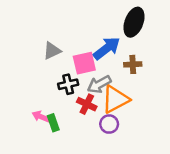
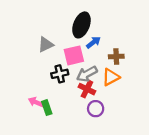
black ellipse: (134, 22) -> (81, 25), moved
blue arrow: (107, 48) -> (93, 42), size x0.6
orange triangle: (115, 99) -> (111, 77), moved, size x0.7
red cross: (87, 104) -> (87, 89), moved

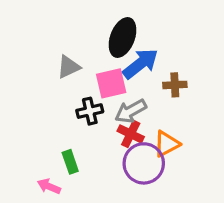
blue arrow: (93, 42) -> (140, 64), size x1.6
orange triangle: (111, 77) -> (167, 144), moved
pink arrow: (36, 102) -> (49, 186), moved
purple circle: (96, 109) -> (144, 163), size x1.6

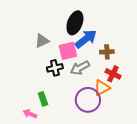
red cross: (131, 134) -> (113, 74), moved

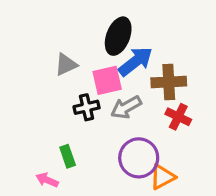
brown cross: (107, 52) -> (169, 82), size x1.5
orange triangle: (102, 88) -> (162, 177), moved

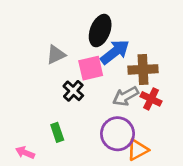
black cross: (87, 107) -> (73, 91), turned -35
gray arrow: (126, 107) -> (126, 96), moved
pink arrow: (47, 180) -> (25, 152), moved

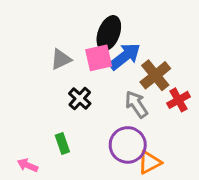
pink square: (91, 68) -> (99, 58), moved
brown cross: (143, 69) -> (155, 75), turned -36
gray arrow: (126, 96) -> (136, 104), turned 85
red cross: (151, 99) -> (178, 100), moved, turned 35

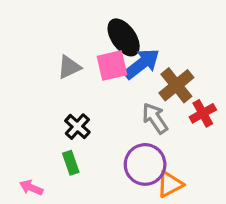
black ellipse: (109, 33) -> (124, 37), turned -56
black cross: (80, 99) -> (77, 127), moved

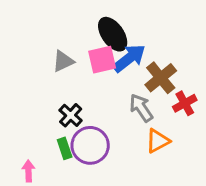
purple circle: (145, 164) -> (90, 145), moved
orange triangle: (170, 184) -> (158, 141), moved
pink arrow: (31, 188) -> (28, 171), turned 65

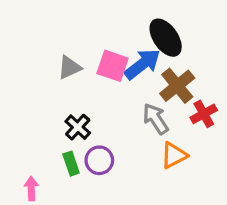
black ellipse: (113, 34) -> (166, 38), moved
pink square: (102, 60) -> (113, 66), turned 32
purple circle: (90, 145) -> (99, 160), size x0.7

